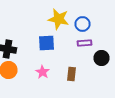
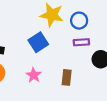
blue square: (46, 43) -> (38, 42), turned -30

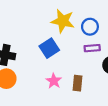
pink star: (34, 75) -> (54, 81), moved

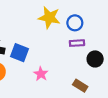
blue square: (49, 48) -> (20, 53), moved, turned -36
brown rectangle: (77, 83) -> (80, 86), moved, turned -64

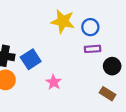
blue square: (20, 53) -> (31, 59), turned 36
brown rectangle: (80, 86) -> (108, 94), moved

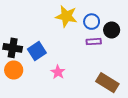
black circle: (112, 66) -> (112, 30), moved
brown rectangle: (108, 94) -> (107, 83), size x1.5

